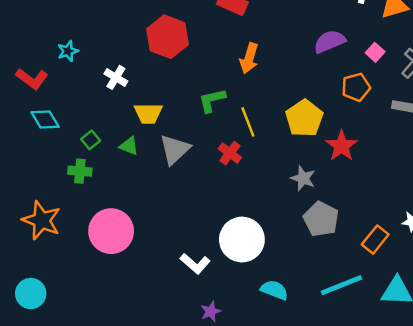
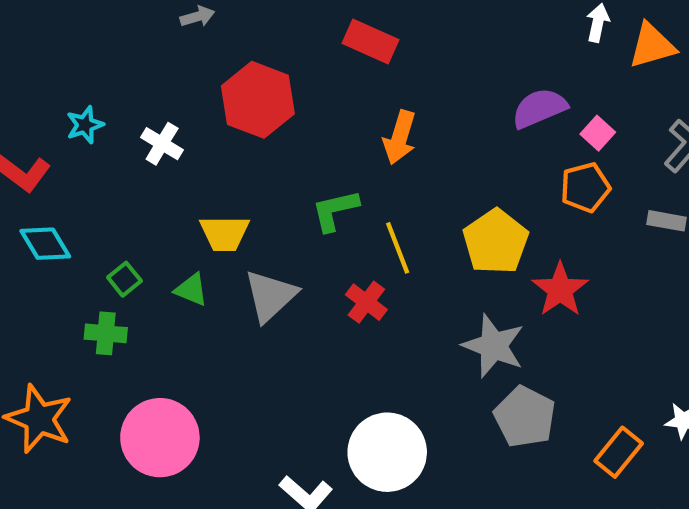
pink square: (375, 52) -> (598, 133), moved
white cross: (116, 77) -> (162, 144), moved
gray star: (303, 178) -> (494, 346), size x1.4

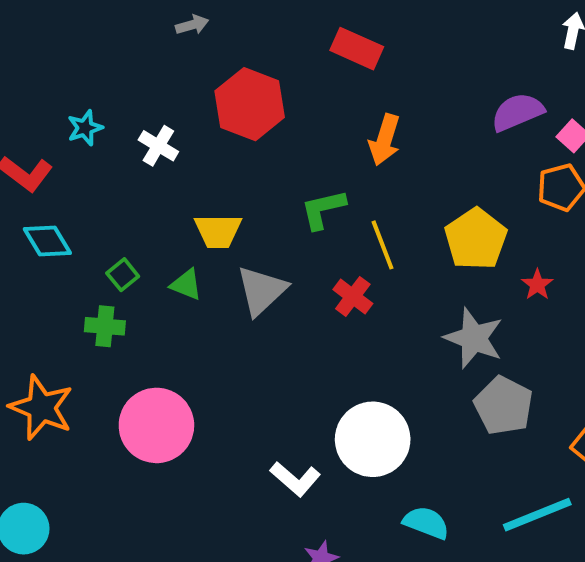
red star: (560, 290) -> (537, 285), size x0.6

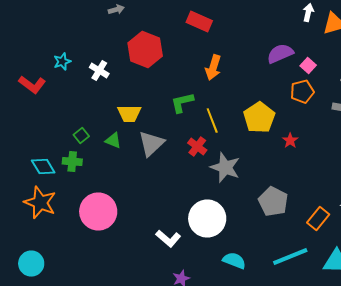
cyan diamond: (47, 241) -> (43, 166), moved
gray star: (474, 338) -> (225, 168), moved

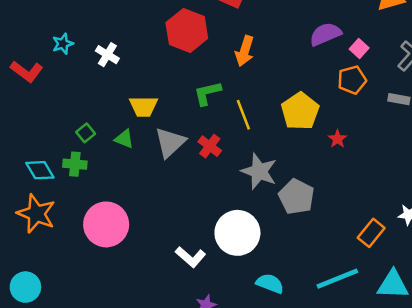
red hexagon: (145, 50) -> (187, 30), moved
red cross: (197, 146) -> (210, 146), moved
gray pentagon: (273, 202) -> (296, 197), moved

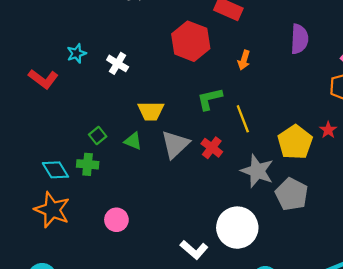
purple semicircle: (325, 34) -> (299, 39), moved, turned 116
orange arrow: (245, 51) -> (244, 60), size x0.7
yellow pentagon: (300, 111) -> (295, 142), moved
red star: (337, 139) -> (328, 130), moved
pink circle: (106, 224) -> (116, 220), size x0.6

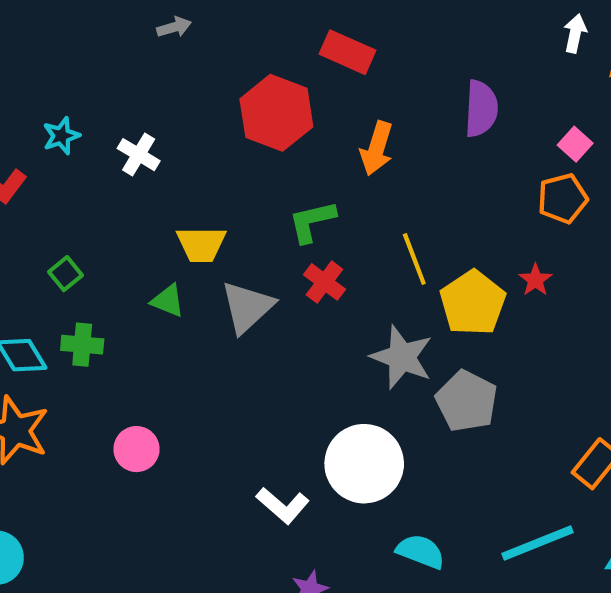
orange arrow: (244, 60) -> (377, 148), size x1.4
yellow line: (243, 119) -> (414, 259), moved
green square: (98, 135) -> (65, 274), moved
red cross: (212, 148) -> (324, 282), moved

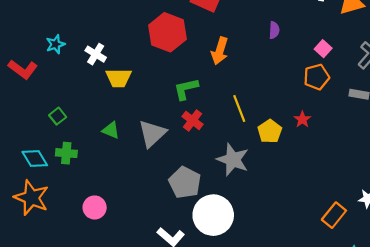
purple semicircle: (481, 109) -> (274, 30), size x0.6
yellow trapezoid: (201, 244) -> (119, 78), moved
yellow pentagon: (473, 303) -> (270, 131), size x0.7
gray pentagon: (467, 401) -> (185, 182), moved

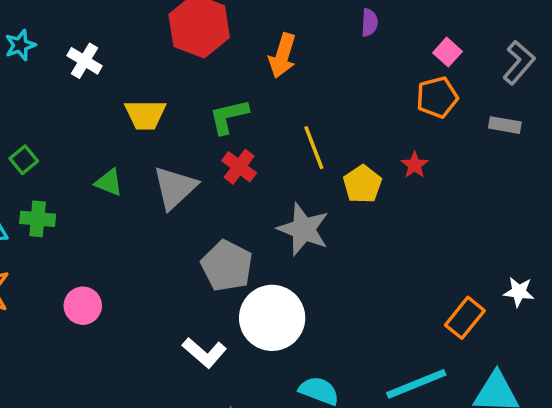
yellow trapezoid: (119, 78) -> (145, 115), moved

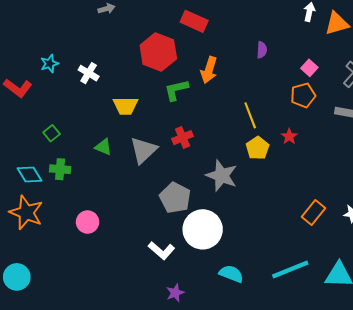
green L-shape: (229, 116) -> (176, 90), moved
yellow line: (314, 148) -> (250, 115), moved
red cross: (239, 167) -> (183, 138), turned 30
orange rectangle: (465, 318) -> (314, 213), moved

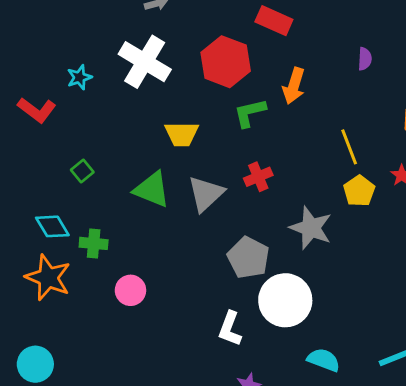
white cross: (89, 73) -> (145, 62), moved, size x1.8
green triangle: (103, 147) -> (152, 190), size x1.6
green cross: (60, 169) -> (94, 243), moved
white L-shape: (161, 251) -> (230, 329), turned 70

